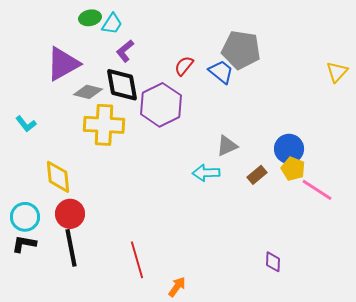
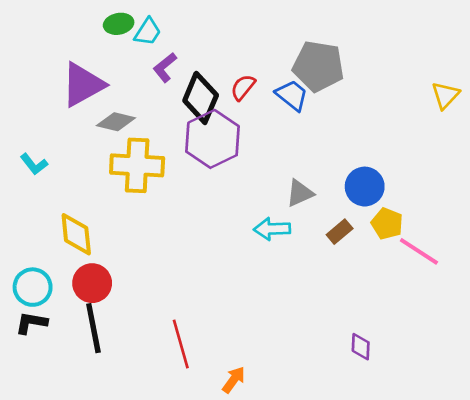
black diamond: (122, 85) -> (201, 98), moved, turned 33
blue circle: (289, 149) -> (365, 187), moved

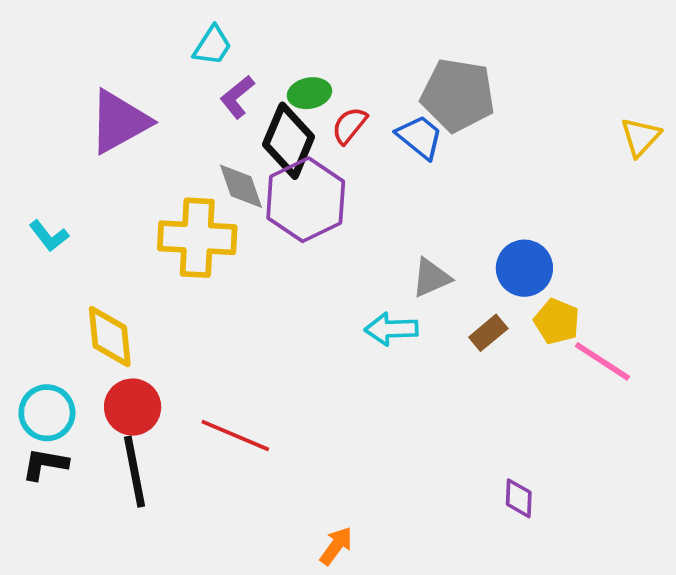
green ellipse: (119, 24) -> (309, 93), moved
gray diamond: (116, 122) -> (241, 186), moved, turned 57
red line: (181, 344) -> (235, 436), moved, turned -51

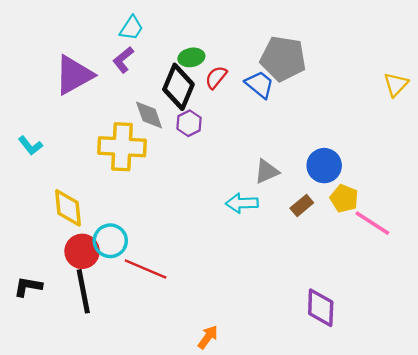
purple L-shape: (237, 97) -> (123, 60), moved
purple hexagon: (306, 200) -> (189, 123), size x0.5
cyan circle: (47, 413) -> (110, 241), moved
purple diamond: (519, 498) -> (321, 308), size x1.6

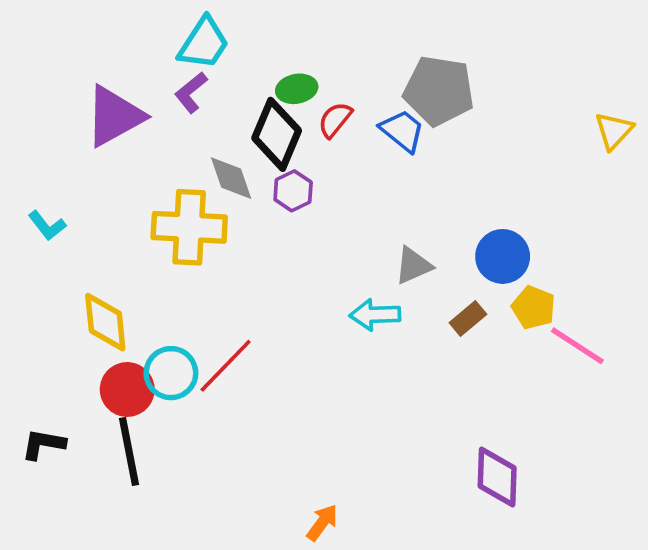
cyan trapezoid: (131, 28) -> (204, 43), size x1.4
red line: (146, 269) -> (226, 366), moved, turned -69

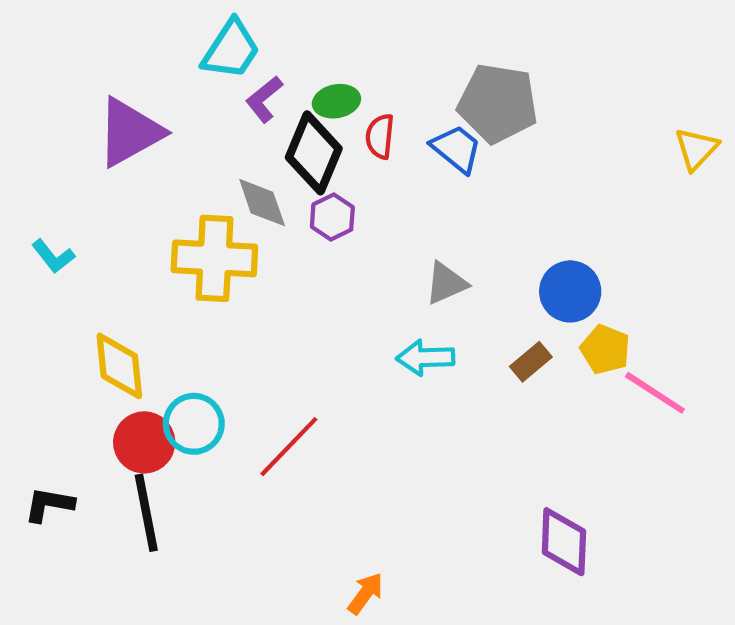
purple L-shape: (191, 92) -> (264, 99), moved
red semicircle: (335, 120) -> (380, 136), turned -33
gray triangle: (413, 266) -> (446, 283), moved
red line: (226, 366) -> (289, 447), moved

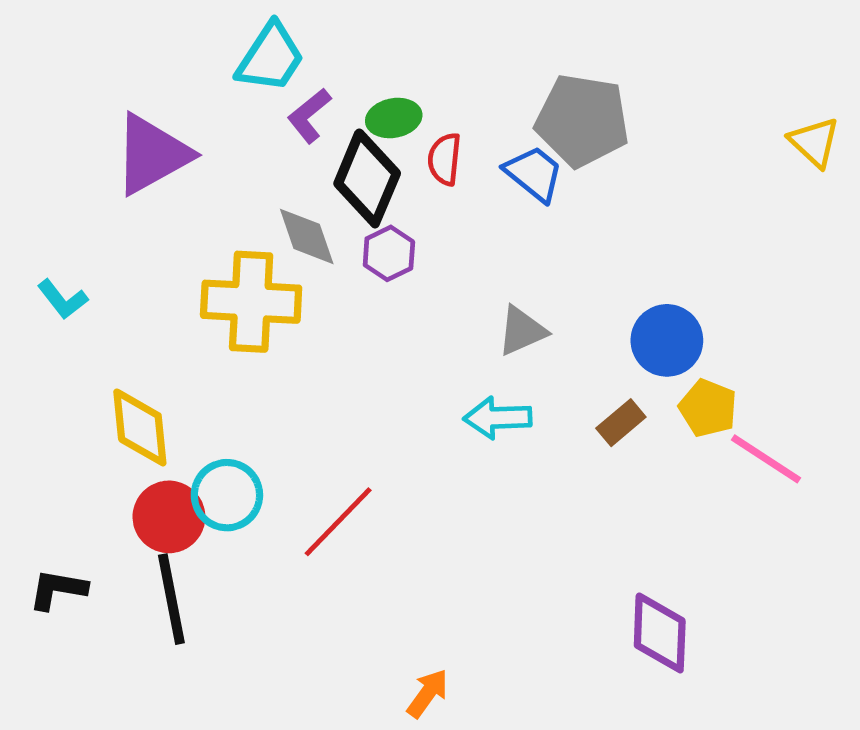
yellow triangle: (696, 149) -> (814, 142), moved, turned -30

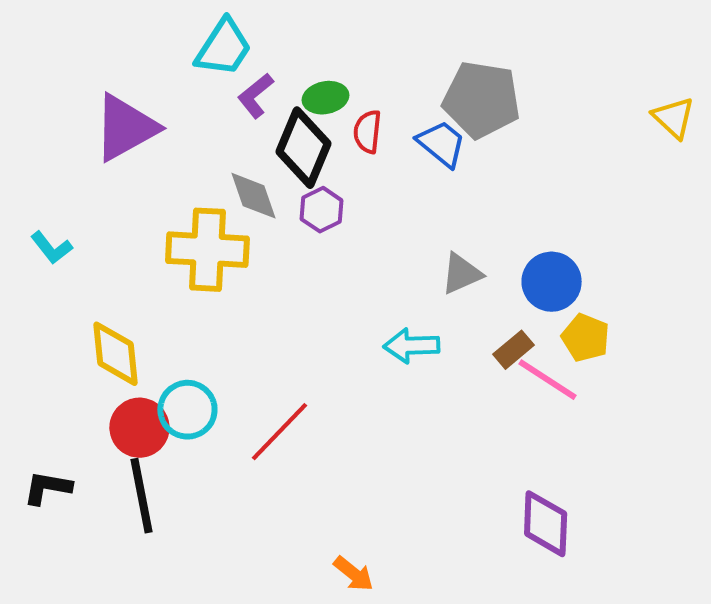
gray triangle: (522, 331) -> (462, 274), moved
pink line: (766, 459) -> (548, 380), moved
orange arrow: (428, 693) -> (353, 574), turned 93

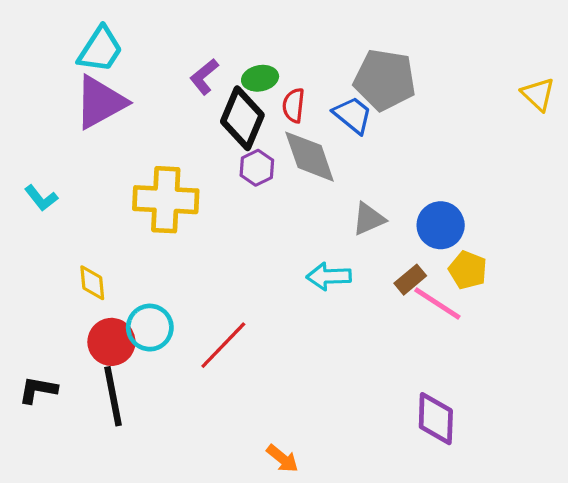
cyan trapezoid: (223, 48) -> (100, 49), moved
gray diamond: (253, 196) -> (310, 157), moved, size x1.4
yellow diamond: (115, 354) -> (92, 283), size x0.7

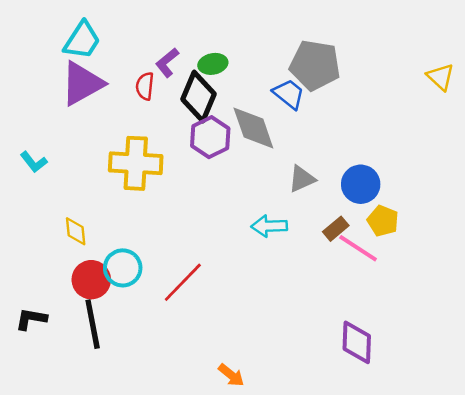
red semicircle: (294, 105) -> (145, 86), moved
purple hexagon: (257, 168) -> (210, 137), size x1.4

